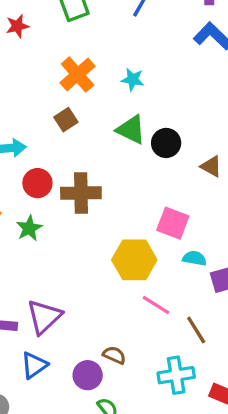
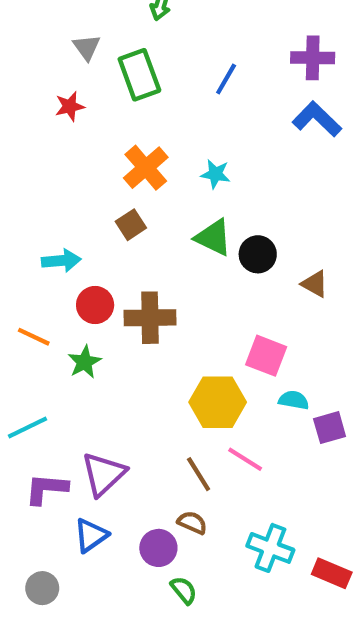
brown line: (196, 330) -> (199, 474), moved
cyan cross: (176, 375) -> (270, 548), turned 30

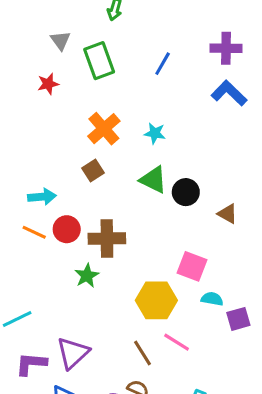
orange line: (34, 337) -> (34, 232), moved
green star: (84, 362) -> (87, 276), moved

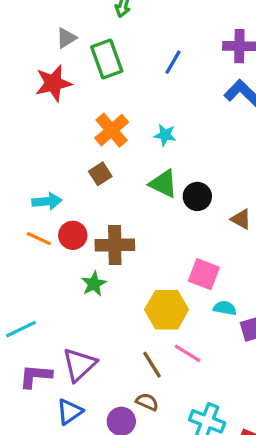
gray triangle: (60, 40) -> (66, 38), turned 35
red star: (48, 84) -> (53, 83), size x1.6

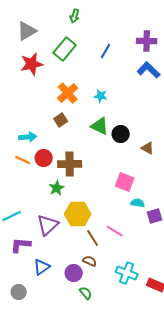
gray triangle: (66, 38) -> (27, 31), moved, size x1.5
green rectangle: (107, 59) -> (65, 49), turned 60
yellow hexagon: (167, 310) -> (78, 214), moved
purple triangle: (79, 365) -> (48, 225), moved

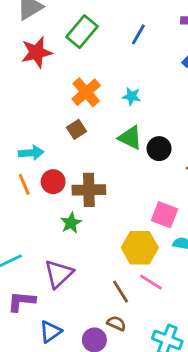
orange line: (23, 160) -> (24, 184), turned 42
yellow hexagon: (78, 214) -> (140, 248), moved

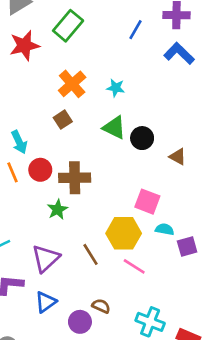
blue line: (138, 34) -> (135, 30), moved
cyan arrow: (31, 153) -> (19, 142), turned 70
brown line: (121, 292) -> (91, 254), moved
blue triangle: (50, 332) -> (46, 302), moved

